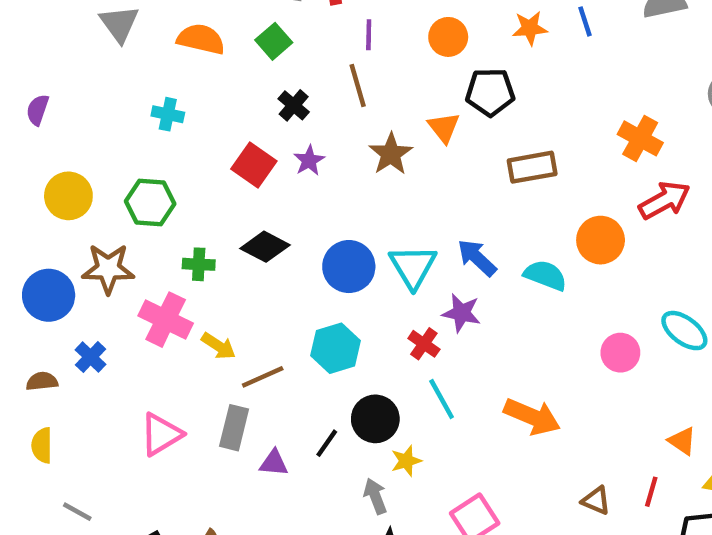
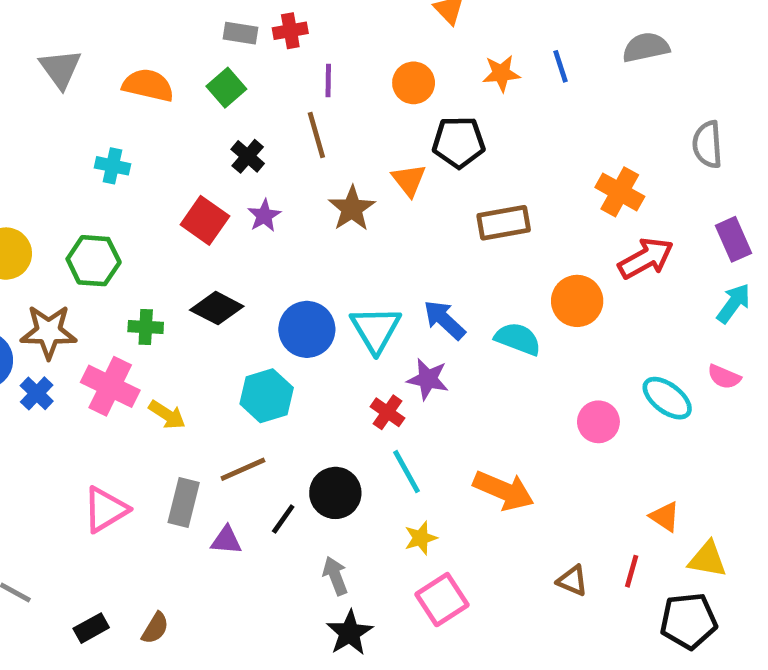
cyan hexagon: (336, 348) -> (267, 396), moved
blue cross: (91, 357) -> (37, 393), moved
brown line: (263, 377) -> (243, 469), moved
yellow star: (406, 461) -> (421, 538), moved

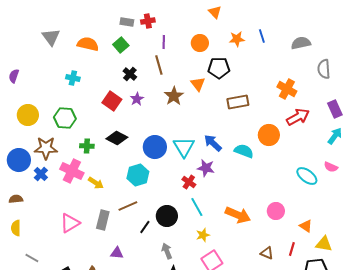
gray semicircle: (646, 47) -> (301, 43), moved
pink circle: (598, 422) -> (276, 211), moved
purple triangle: (226, 540) -> (117, 253), moved

